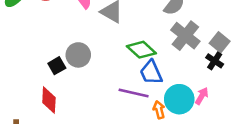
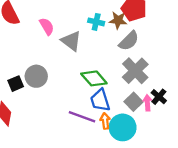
gray square: (220, 42) -> (134, 102), moved
pink arrow: (202, 96) -> (147, 103), moved, turned -42
orange arrow: (159, 110) -> (105, 121), moved

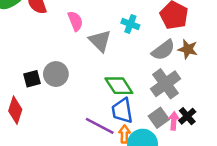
brown star: (118, 20) -> (188, 49), moved

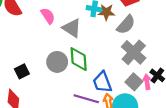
brown star: (188, 49) -> (106, 12), moved
gray circle: (56, 74) -> (57, 62), moved
green diamond: (119, 86) -> (79, 59), moved, turned 40

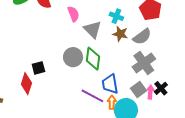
brown star: (106, 12) -> (120, 34), moved
black square: (22, 71) -> (38, 68), moved

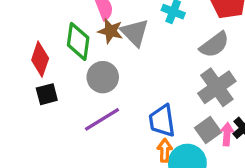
brown star: (120, 34) -> (110, 31), moved
green diamond: (93, 59) -> (78, 41), moved
red diamond: (26, 84) -> (40, 59), moved
purple line: (92, 96) -> (102, 119), moved, turned -60

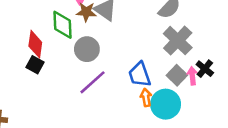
black square: (47, 94) -> (35, 65), moved, turned -36

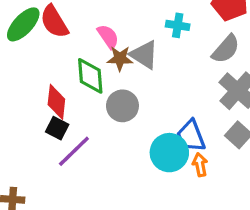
purple line: (92, 82) -> (74, 151), moved
cyan circle: (166, 104) -> (169, 153), moved

